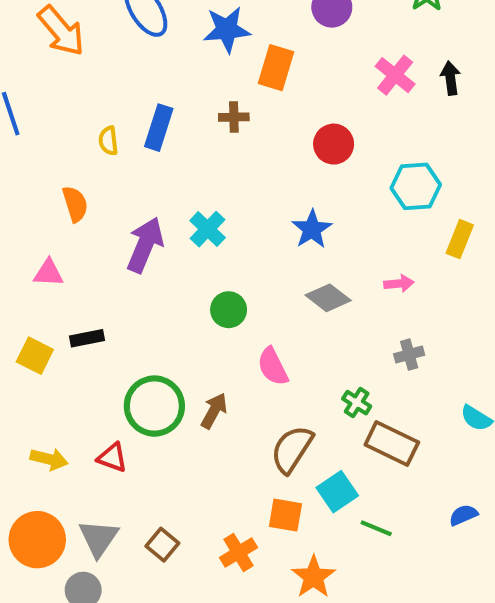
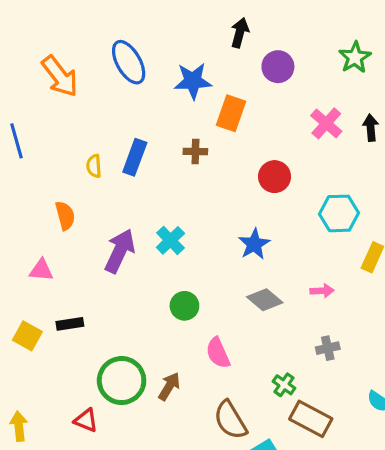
brown semicircle: (292, 449) -> (230, 420), turned -66
yellow arrow: (49, 459) -> (19, 426), moved, turned -112

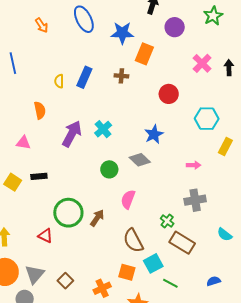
green star: (355, 57) -> (213, 16), moved
orange arrow: (60, 76) -> (42, 25), size x0.6
gray diamond: (265, 300) -> (140, 160), moved
gray cross: (328, 348) -> (195, 200), size x1.5
pink semicircle: (218, 353) -> (128, 199), turned 42

